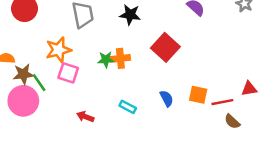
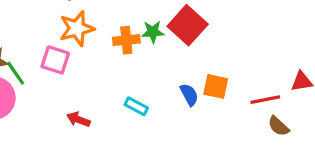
orange star: (59, 50) -> (77, 29), moved
green star: (106, 60) -> (153, 32), moved
orange square: (198, 95) -> (216, 86), moved

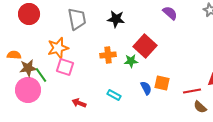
orange star: (77, 29) -> (58, 48), moved
green star: (153, 32) -> (131, 61), moved

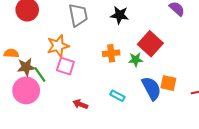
blue semicircle: (146, 88) -> (151, 88), size x1.6

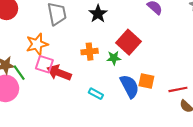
black star: (120, 15) -> (98, 14), turned 30
red arrow: (80, 104) -> (59, 73), moved, size x1.6

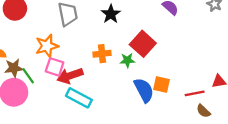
red arrow: (59, 73) -> (70, 76), turned -40
cyan rectangle: (96, 94) -> (79, 98), moved, size x1.6

